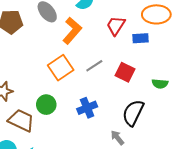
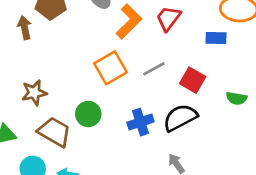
red trapezoid: (116, 26) -> (168, 18), moved
black semicircle: (133, 113) -> (180, 118), moved, turned 32

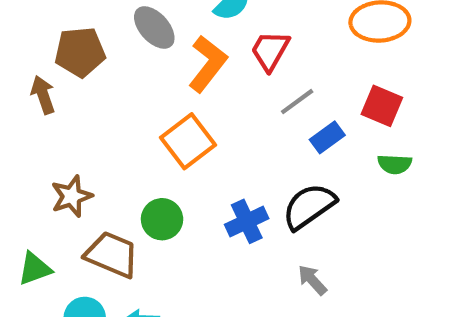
blue rectangle: (216, 38) -> (327, 137), moved, turned -30
gray line: (154, 69) -> (297, 102), moved
red square: (193, 80) -> (382, 106), moved

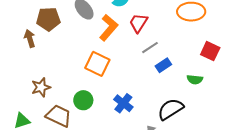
red square: (382, 106) -> (210, 51), moved
orange square: (188, 141) -> (97, 64), turned -30
black semicircle: (309, 206) -> (171, 109), moved
blue cross: (247, 221) -> (123, 103), turned -30

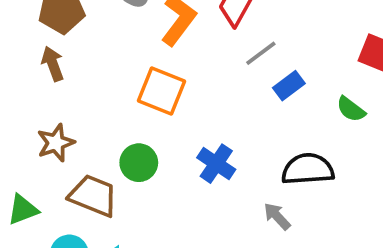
brown arrow: (30, 39) -> (53, 64), moved
green semicircle: (195, 79) -> (351, 109), turned 35
black semicircle: (171, 109) -> (308, 169), turned 32

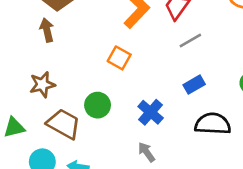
blue rectangle: (289, 86) -> (194, 85), moved
orange square: (162, 91) -> (119, 58), size x0.7
gray arrow: (277, 216) -> (146, 152), moved

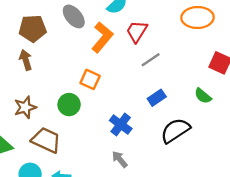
green circle: (98, 105) -> (69, 105), moved
black semicircle: (213, 124) -> (175, 131), turned -32

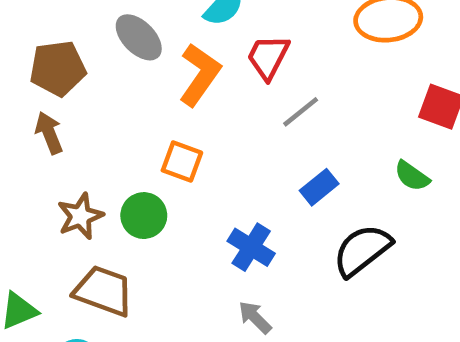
brown star: (25, 107) -> (80, 216), moved

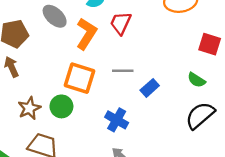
gray line: (301, 112) -> (123, 71), moved, turned 42
orange square: (182, 162) -> (80, 78), size x1.5
black semicircle: (362, 250) -> (200, 115), moved

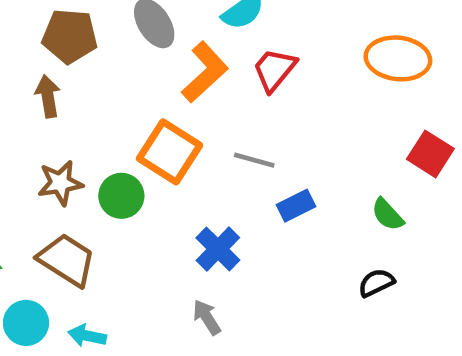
black semicircle: (200, 115) -> (376, 283), size x0.6

